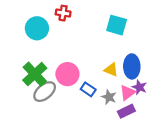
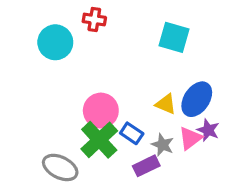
blue ellipse: (132, 66) -> (197, 99), turned 35
green cross: (35, 74) -> (99, 140), moved
gray ellipse: (45, 92) -> (60, 167), moved, turned 65
purple rectangle: (126, 111) -> (146, 166), moved

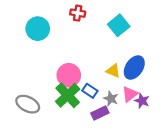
red cross: (94, 20) -> (78, 13), moved
cyan square: (174, 37) -> (119, 25), turned 35
purple star: (208, 130) -> (142, 101), moved
gray ellipse: (60, 167) -> (28, 104), moved

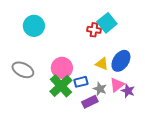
red cross: (78, 13) -> (94, 30), moved
blue rectangle: (90, 91) -> (81, 82), turned -48
gray ellipse: (28, 104) -> (23, 70), moved

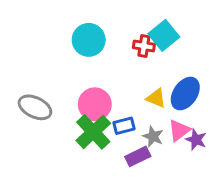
cyan circle: (34, 26) -> (89, 40), moved

